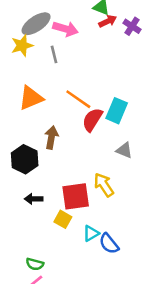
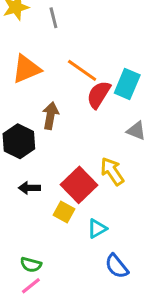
red square: (76, 196) -> (79, 185), turned -36
blue semicircle: (109, 244) -> (117, 266), moved

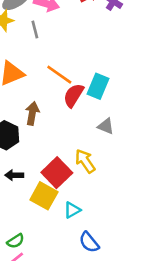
yellow square: (64, 212) -> (44, 196), size x1.5
green semicircle: (31, 265) -> (16, 241), turned -48

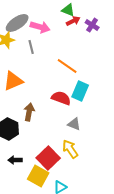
orange line: (59, 75) -> (67, 66), moved
red semicircle: (74, 95) -> (61, 98), turned 78
gray triangle: (106, 126) -> (74, 124), moved

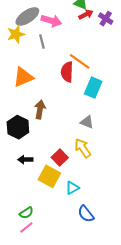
red semicircle: (61, 98) -> (67, 72), moved, turned -108
red square: (48, 158) -> (60, 158), size x0.7

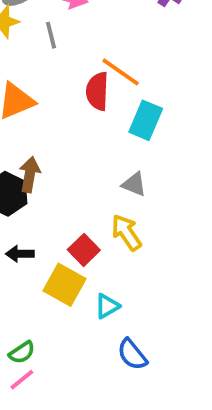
brown arrow: (40, 109) -> (30, 174), moved

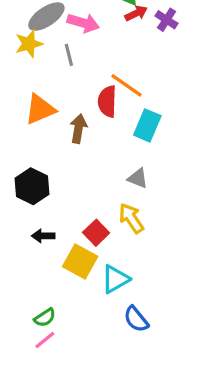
brown arrow: (30, 174) -> (78, 129), moved
cyan triangle: (107, 306) -> (115, 279), size x1.4

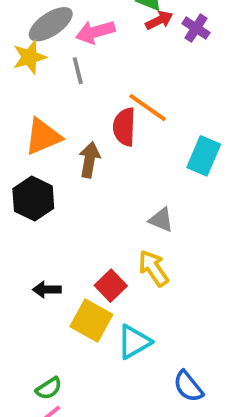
pink arrow: (83, 23) -> (95, 32), turned 148
cyan rectangle: (147, 125) -> (204, 156), moved
black hexagon: (32, 186) -> (33, 199), moved
blue semicircle: (136, 319) -> (188, 386), moved

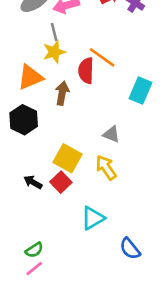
yellow star: (29, 57) -> (54, 52), moved
red square: (111, 286) -> (61, 182), moved
black arrow: (47, 290) -> (33, 182), turned 30
yellow square: (91, 321) -> (67, 158), moved

